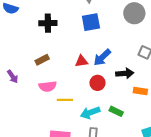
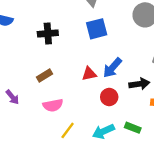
yellow line: (65, 100) -> (68, 130), moved, turned -49

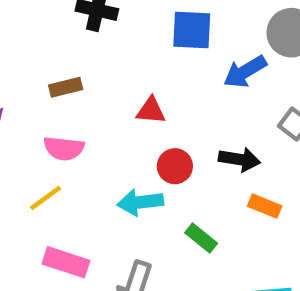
blue arrow: (112, 68) -> (245, 72), moved
yellow line: (68, 130) -> (46, 198), moved
cyan arrow: (103, 131) -> (140, 202), moved

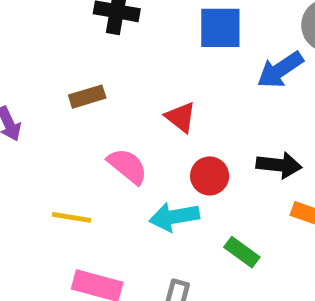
red triangle: (151, 111) -> (181, 117), turned 36
pink semicircle: (64, 148) -> (127, 166), moved, turned -144
yellow line: (46, 198) -> (72, 217), turned 48

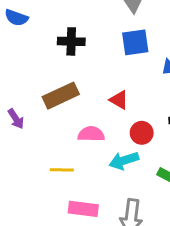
brown rectangle: (87, 97) -> (61, 96), size x1.6
pink semicircle: (127, 166) -> (91, 134), turned -30

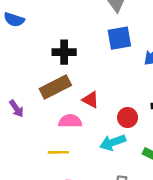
black cross: (71, 41) -> (64, 52), moved
red triangle: (119, 100) -> (91, 100), moved
pink semicircle: (91, 134) -> (70, 121), moved

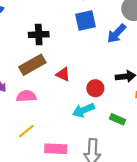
pink semicircle: (70, 121) -> (26, 96), moved
yellow line: (58, 152) -> (26, 131), moved, turned -36

